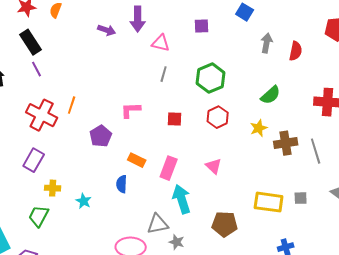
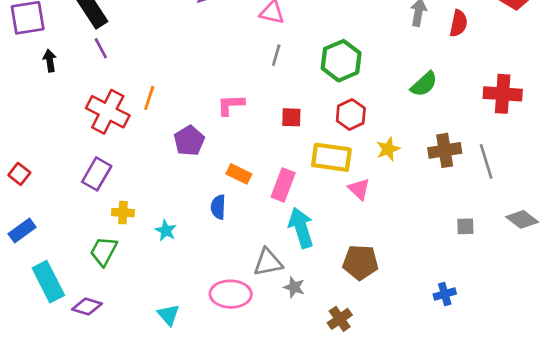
yellow star: (259, 128) -> (388, 149), moved
pink triangle: (214, 166) -> (359, 189), moved
yellow rectangle: (269, 202) -> (331, 157), moved

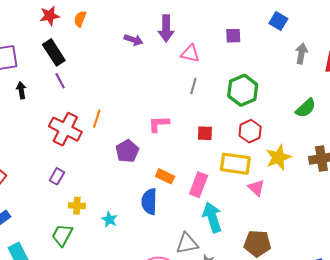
yellow star: (388, 149) -> (278, 157), size x1.4
purple rectangle: (97, 174) -> (57, 176), size x0.7
blue semicircle: (218, 207) -> (149, 202), size x1.4

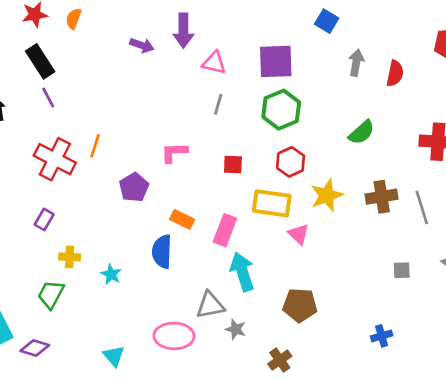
purple square: (233, 36) -> (276, 61), moved, size x1.8

